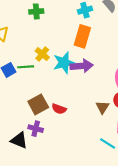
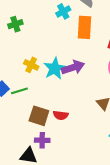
orange rectangle: (82, 36) -> (84, 27), moved
green line: (26, 67) -> (19, 91), moved
brown square: (38, 104) -> (39, 116), turned -30

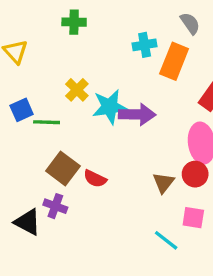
cyan cross: (63, 11) -> (145, 45), moved

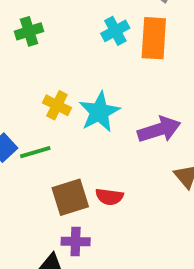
purple arrow: (137, 114) -> (159, 130), moved
brown square: (63, 169) -> (70, 197), turned -36

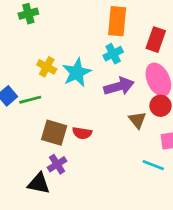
cyan cross: (115, 31) -> (113, 54), moved
brown square: (70, 197) -> (54, 133), turned 32
purple cross: (76, 242) -> (57, 164), turned -36

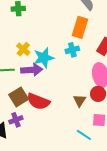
purple arrow: (119, 86) -> (32, 70), moved
brown square: (54, 133) -> (19, 97), turned 30
red semicircle: (82, 133) -> (38, 101), size x1.6

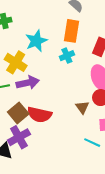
yellow cross: (23, 49) -> (16, 62), size x1.5
cyan star: (44, 58) -> (36, 41), moved
purple cross: (16, 120) -> (19, 137), size x1.5

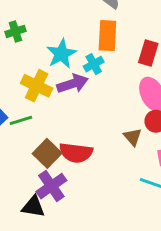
cyan cross: (67, 56) -> (94, 64), moved
purple arrow: (28, 83) -> (72, 84), moved

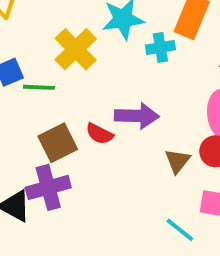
purple arrow: (72, 84) -> (137, 116), moved
red semicircle: (76, 153) -> (100, 134), moved, size x0.6

